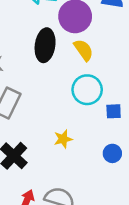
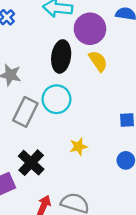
cyan circle: (87, 90) -> (57, 99), moved

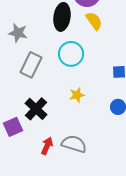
cyan circle: (57, 99) -> (71, 54), moved

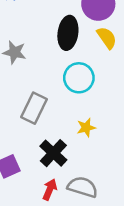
gray rectangle: (31, 65) -> (34, 108), moved
black cross: (36, 109) -> (53, 153), moved

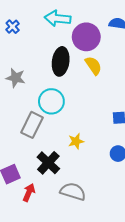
cyan circle: (79, 78) -> (51, 101), moved
red arrow: (50, 189) -> (29, 192), moved

